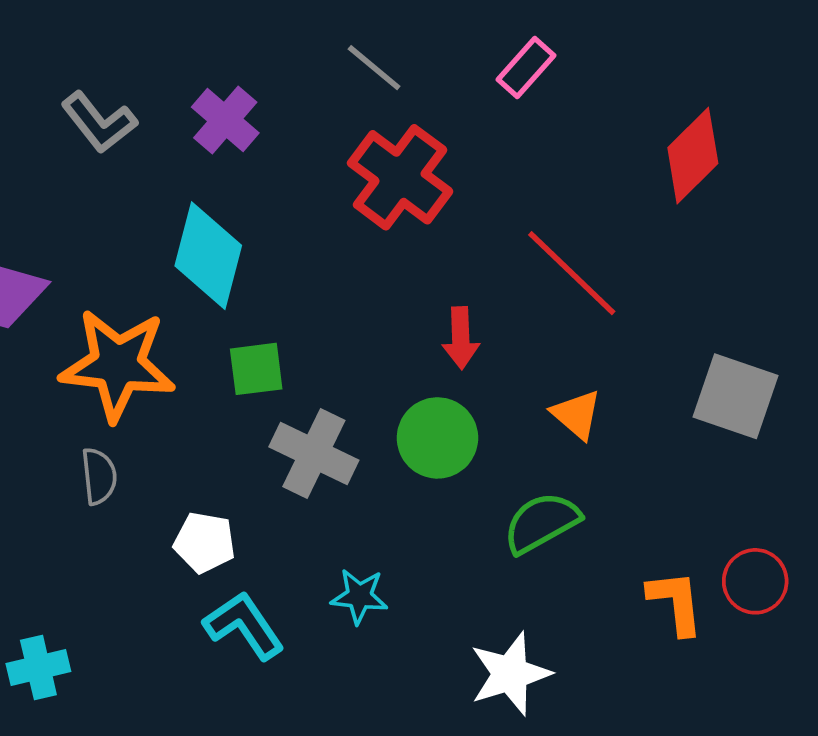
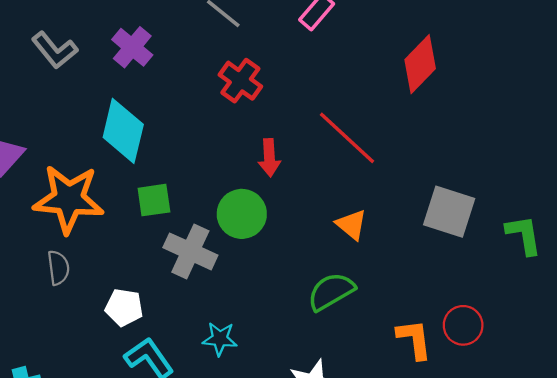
red cross: (400, 177) -> (240, 81), size x0.7
red arrow: (461, 338) -> (269, 158), moved
green circle: (437, 438) -> (242, 214), moved

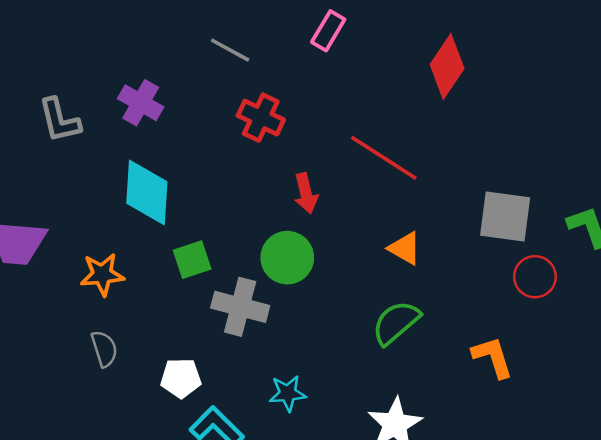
gray L-shape: (55, 50) -> (59, 120), turned 36
orange star: (69, 199) -> (102, 274), size x0.6
red circle: (463, 325) -> (535, 277), moved

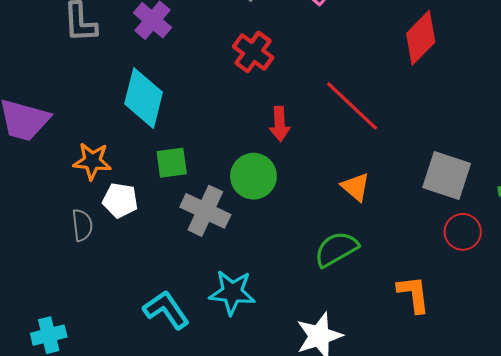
white pentagon: (181, 378) -> (120, 200), moved
cyan star: (288, 393) -> (232, 292), size x1.4

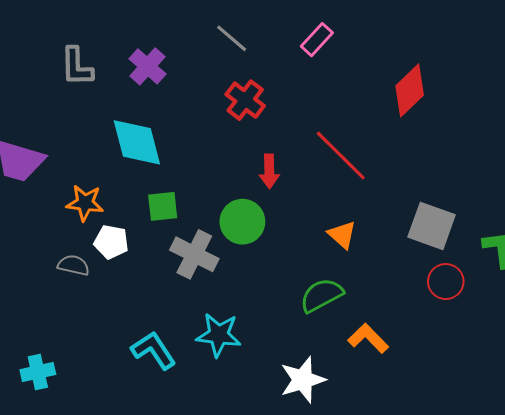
cyan diamond: (144, 98) -> (137, 142), turned -30
gray semicircle: (82, 225) -> (74, 265), turned -72
orange L-shape: (414, 294) -> (368, 338), moved, turned -39

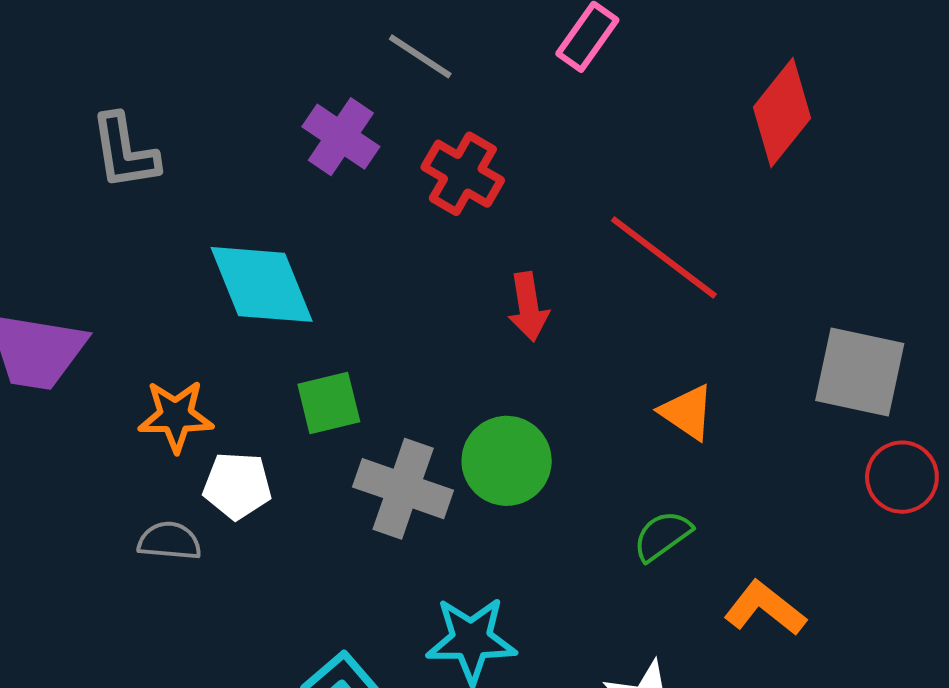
purple cross: (148, 66) -> (341, 137), moved
green circle: (242, 222) -> (507, 461), moved
green semicircle: (322, 295) -> (662, 536), size x0.7

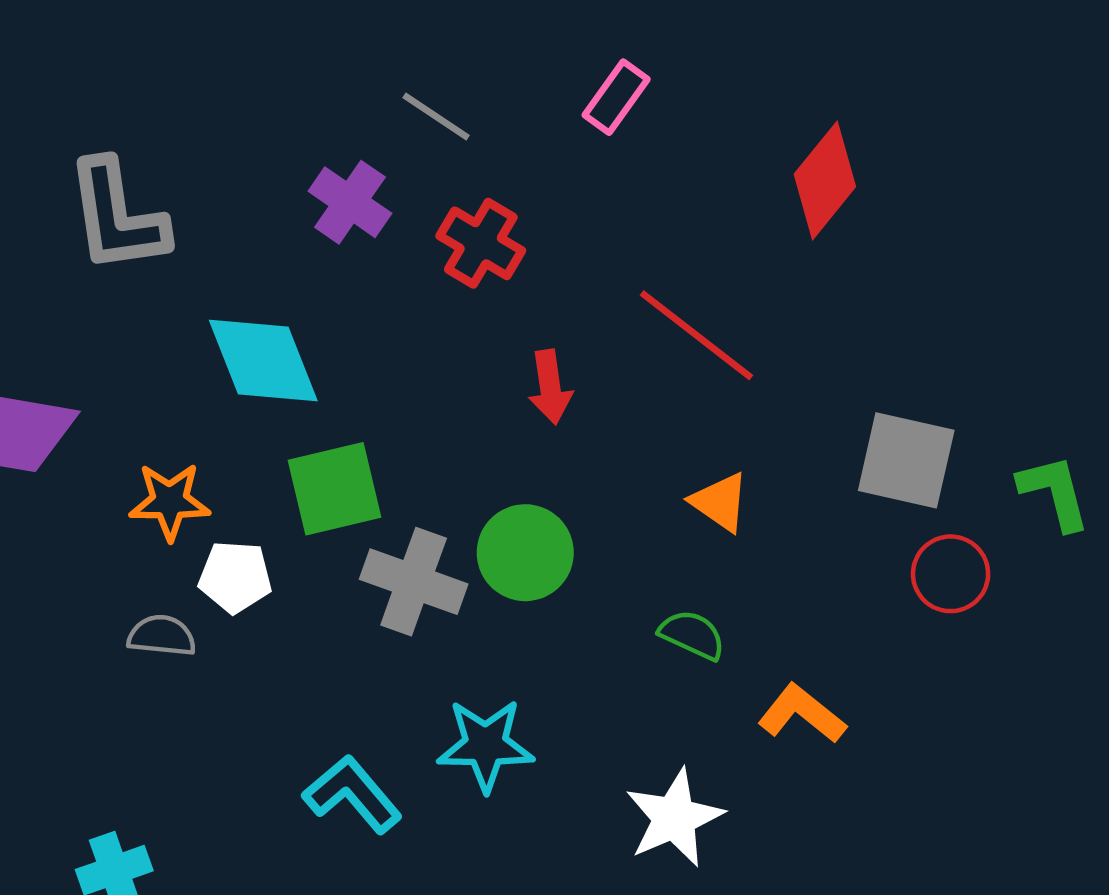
gray L-shape: (124, 152) -> (117, 216), size x1.4
green square: (329, 403) -> (334, 489), size x1.4
green semicircle: (662, 536) -> (692, 635), turned 60

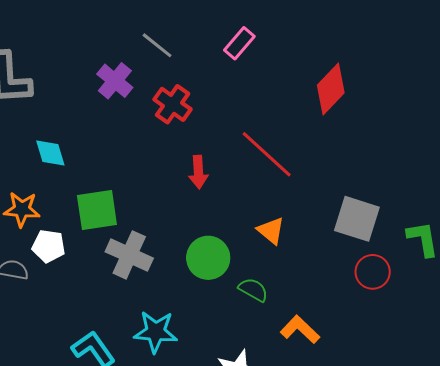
cyan diamond: (263, 360) -> (50, 153), moved, size x0.6
green circle: (525, 553) -> (208, 258), moved

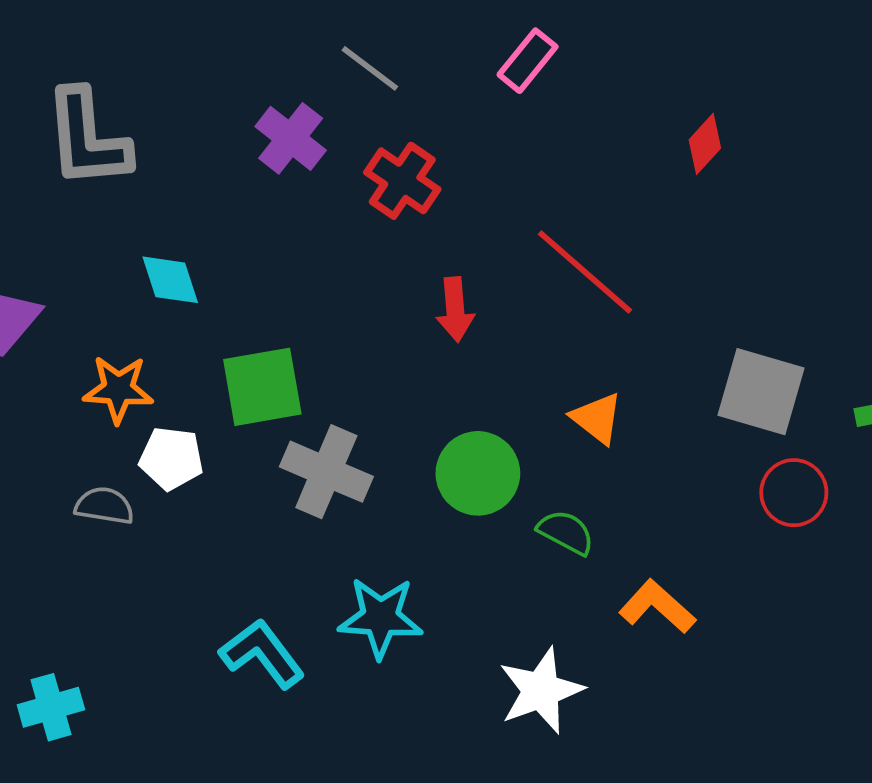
red diamond: (331, 89) -> (705, 144), size x0.6

